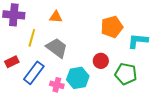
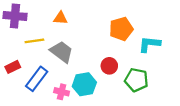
yellow line: (32, 38) -> (34, 41), turned 66

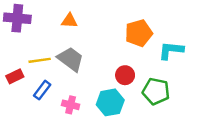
yellow line: (34, 41) -> (40, 60), moved
blue rectangle: (37, 79) -> (42, 90), size x0.7
cyan hexagon: (84, 84) -> (110, 102), moved

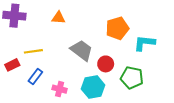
gray trapezoid: (71, 59) -> (82, 50), moved

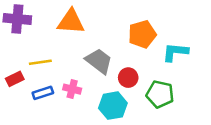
orange triangle: (58, 18) -> (71, 22), size x1.6
blue rectangle: (35, 77) -> (43, 93), turned 35
pink cross: (60, 89) -> (72, 89), moved

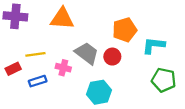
red circle: (128, 78) -> (112, 57), moved
pink cross: (72, 89) -> (63, 68), moved
green pentagon: (160, 94) -> (164, 80), moved

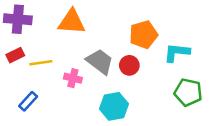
red rectangle: (13, 69) -> (15, 55), moved
blue rectangle: (38, 81) -> (28, 101), moved, turned -30

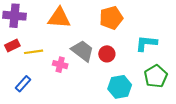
orange pentagon: (143, 35) -> (111, 18), moved
green pentagon: (188, 92) -> (156, 76), turned 30
cyan hexagon: (114, 106) -> (120, 87), moved

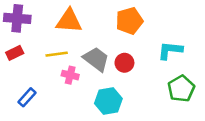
yellow line: (34, 52) -> (57, 54), moved
cyan hexagon: (120, 87) -> (108, 101), moved

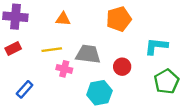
orange triangle: (69, 21) -> (63, 19), size x0.6
gray trapezoid: (96, 59) -> (88, 54), turned -30
red circle: (124, 63) -> (122, 67), moved

